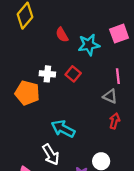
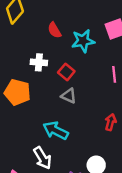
white cross: (47, 74) -> (39, 62), moved
gray triangle: (110, 96) -> (69, 96), moved

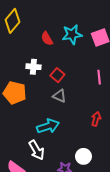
cyan star: (83, 41) -> (72, 34), moved
cyan arrow: (56, 131) -> (48, 126), turned 135

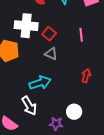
white cross: (33, 67) -> (26, 26), size x1.6
pink line: (99, 77) -> (81, 35), moved

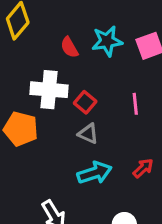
red arrow: (86, 76) -> (143, 168), turned 32
cyan arrow: (40, 83) -> (95, 173), moved

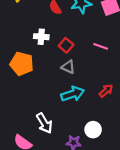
white cross: (49, 90) -> (41, 37), size x0.6
pink line: (135, 104) -> (101, 46), turned -64

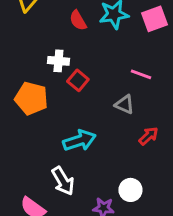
red square: (66, 45) -> (78, 80), moved
gray triangle: (68, 67) -> (124, 104), moved
cyan arrow: (73, 94) -> (79, 140), moved

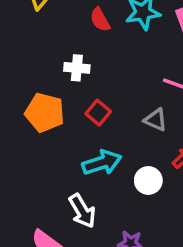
red square: (78, 80) -> (98, 113), moved
white circle: (130, 190) -> (148, 180), moved

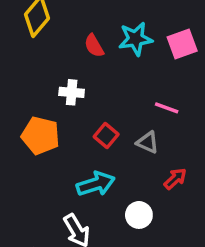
red square: (98, 113) -> (106, 136), moved
white circle: (148, 180) -> (139, 215), moved

